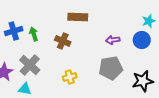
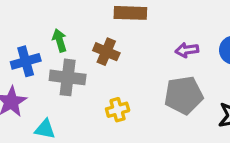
blue cross: (14, 31) -> (26, 61), moved
gray cross: (30, 65) -> (68, 77), moved, turned -35

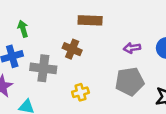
green arrow: (60, 40) -> (23, 29), moved

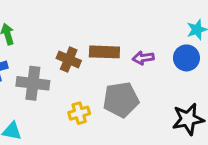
brown rectangle: (90, 20) -> (104, 52), moved
gray pentagon: (130, 81) -> (121, 100), moved

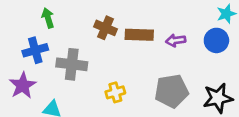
brown cross: (69, 59) -> (105, 28), moved
gray pentagon: (121, 100) -> (171, 91), moved

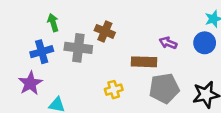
brown rectangle: (139, 35) -> (144, 62), moved
purple arrow: (176, 40) -> (168, 43), turned 30
gray cross: (72, 64) -> (78, 48), moved

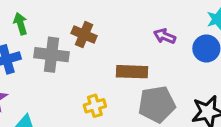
purple arrow: (168, 43) -> (165, 36), moved

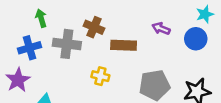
brown rectangle: (132, 72) -> (124, 45), moved
yellow cross: (95, 106) -> (100, 76), moved, turned 30

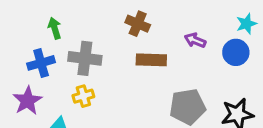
brown cross: (94, 27) -> (138, 24), moved
yellow cross: (100, 76) -> (83, 96), moved, turned -30

